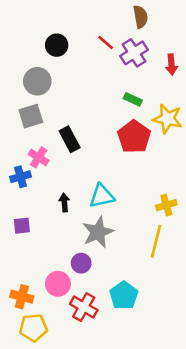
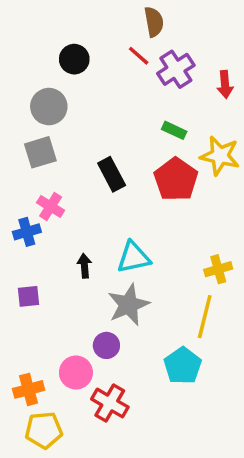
brown semicircle: (140, 17) -> (154, 22), moved
black rectangle: (70, 139) -> (112, 174), moved
cyan pentagon: (124, 295) -> (183, 366), moved
orange cross: (22, 297) -> (29, 389), turned -30

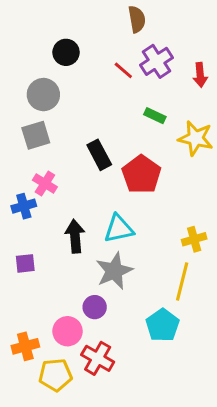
red line: (139, 56) -> (123, 70), moved
red pentagon: (176, 179) -> (141, 174), moved
black arrow: (84, 266) -> (75, 236), size x1.5
yellow pentagon: (44, 430) -> (55, 375), moved

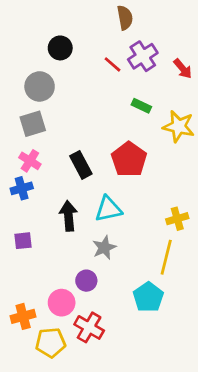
red arrow: (200, 75) -> (183, 69), turned -35
black rectangle: (99, 155) -> (81, 165), moved
pink cross: (45, 183) -> (30, 161), moved
gray star: (114, 271) -> (104, 248), size x0.7

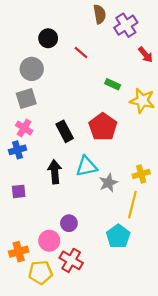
purple cross: (143, 56) -> (126, 25), moved
red line: (113, 64) -> (81, 52), moved
gray star: (104, 248) -> (108, 183), moved

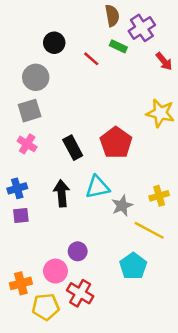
green rectangle: (113, 84) -> (118, 46), moved
blue cross: (18, 150) -> (17, 188), moved
yellow line: (132, 205) -> (149, 230), turned -76

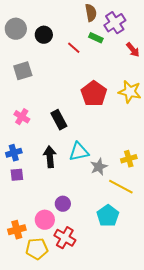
gray circle: (36, 77) -> (16, 29), moved
gray square: (30, 111) -> (23, 71), moved
red pentagon: (116, 143) -> (94, 94), moved

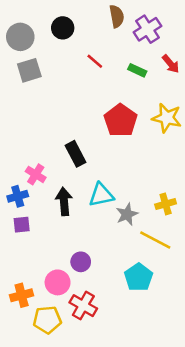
black circle: (44, 35) -> (63, 28), moved
green rectangle: (96, 38) -> (137, 70), moved
gray square: (23, 71) -> (29, 70), moved
pink cross: (22, 117) -> (36, 174), moved

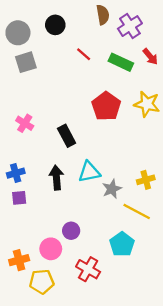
green rectangle: (137, 70) -> (121, 62), size x1.5
pink cross: (36, 174) -> (25, 123), moved
red cross: (83, 306) -> (88, 269), moved

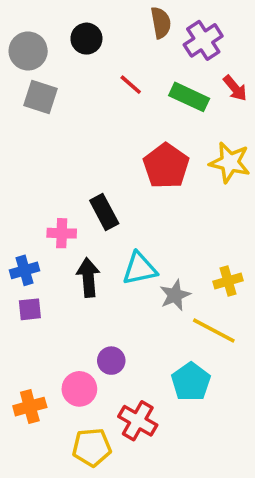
gray square: (26, 62) -> (40, 97), turned 35
pink cross: (25, 123) -> (62, 233), moved, turned -30
yellow pentagon: (42, 282) -> (92, 447), moved

